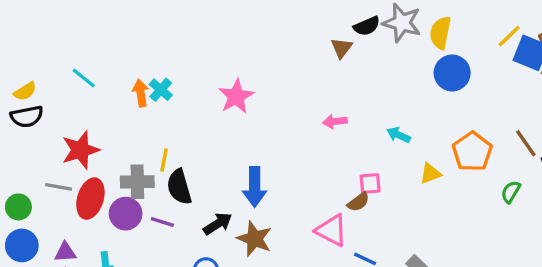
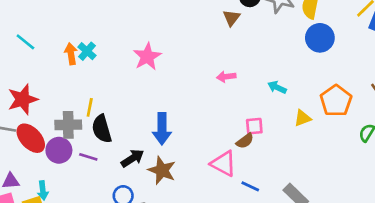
red ellipse: (90, 199) -> (31, 138), turned -60

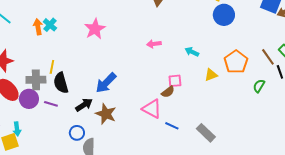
blue arrow: (162, 129) -> (106, 83), turned 45

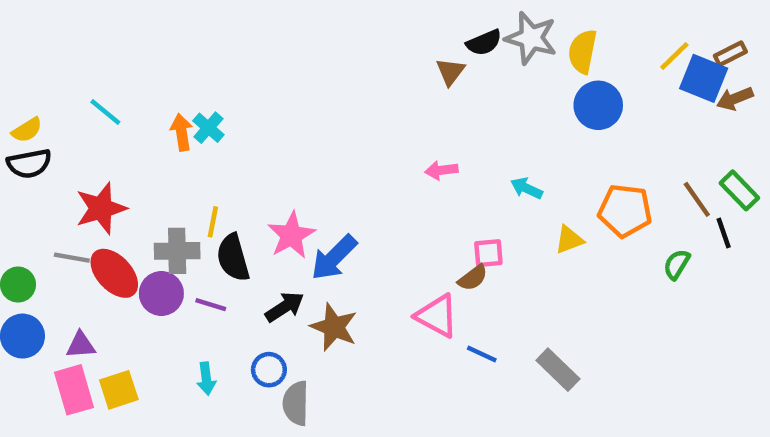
pink star: (95, 29) -> (291, 235), moved
orange pentagon: (236, 62) -> (625, 211), turned -30
cyan arrow: (17, 129) -> (206, 379), moved

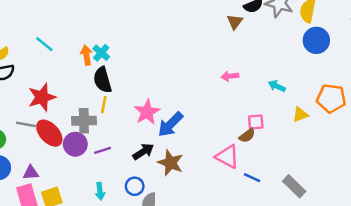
black semicircle: (233, 258) -> (102, 80), moved
purple line: (211, 305) -> (102, 150), turned -35

